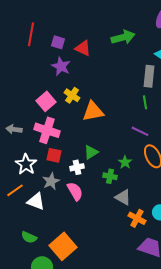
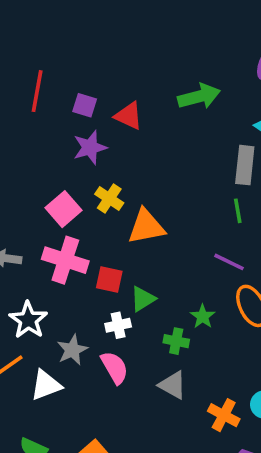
purple star: (61, 66) -> (90, 147), turned 30
red square: (54, 155) -> (109, 279), moved
gray triangle: (123, 197) -> (173, 385), moved
white triangle: (36, 201) -> (46, 385), turned -42

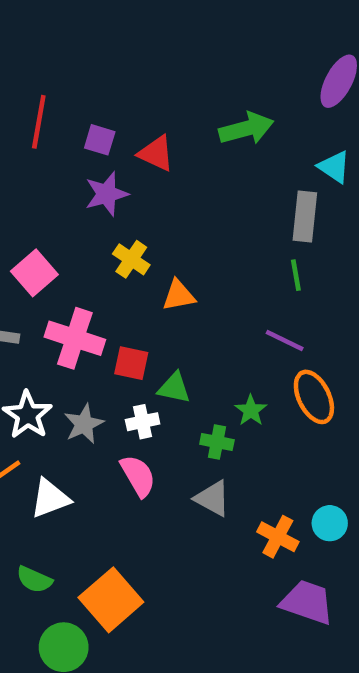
pink square: (64, 209) -> (34, 273), moved
orange triangle: (146, 227) -> (179, 295), size x0.7
green triangle: (143, 299) -> (174, 388), turned 44
gray star: (72, 350) -> (84, 424), moved

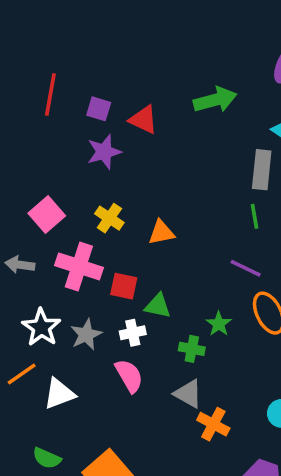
yellow cross: (131, 259) -> (109, 218), moved
orange cross: (278, 537) -> (213, 424), moved

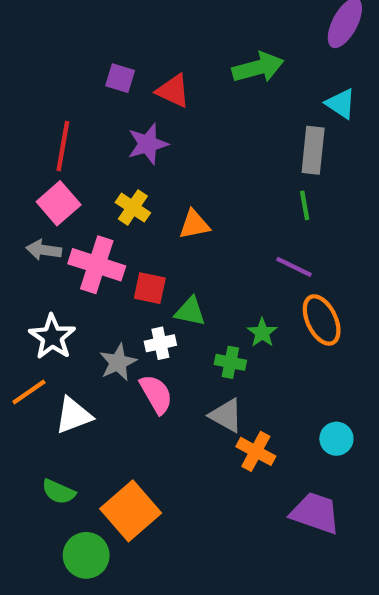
red line: (50, 95) -> (63, 146), moved
purple star: (104, 152) -> (148, 144), moved
gray arrow: (20, 265) -> (44, 250), moved
gray star: (86, 335) -> (118, 362), moved

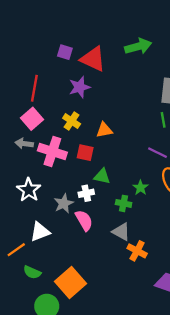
red triangle: (173, 91) -> (93, 59), size x1.4
red square: (150, 288) -> (85, 153), moved
orange line: (29, 392) -> (16, 250), moved

